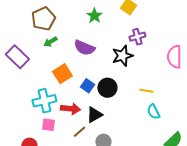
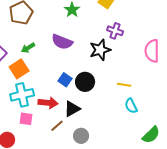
purple cross: (137, 37) -> (115, 31), turned 35
green arrow: (50, 42) -> (28, 48), moved
orange square: (62, 74) -> (19, 69), moved

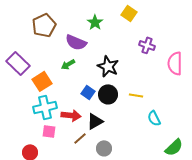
purple cross: (115, 31) -> (147, 45), moved
purple semicircle: (62, 42) -> (76, 42), moved
green arrow: (28, 48) -> (68, 64), moved
black star: (100, 50) -> (108, 66), moved, turned -30
yellow line: (124, 85) -> (136, 95), moved

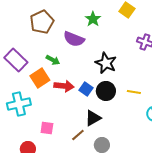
green arrow: (68, 64) -> (53, 60), moved, turned -120
cyan cross: (45, 107) -> (19, 104), moved
red arrow: (71, 115) -> (64, 86), moved

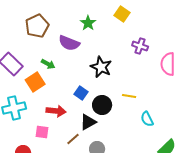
red arrow: (64, 86) -> (56, 111), moved
black circle: (106, 91) -> (102, 105), moved

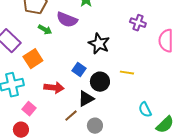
green arrow: (48, 64) -> (45, 30), moved
cyan semicircle: (147, 119) -> (145, 110), moved
pink square: (42, 132) -> (29, 109), moved, turned 32

